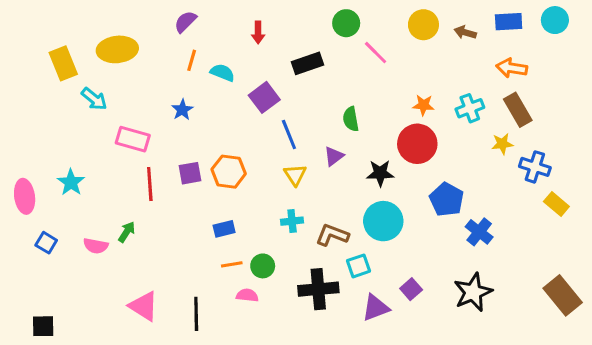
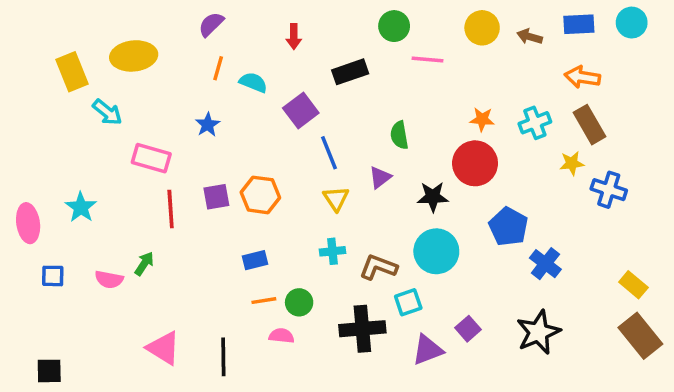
pink line: (376, 53) -> (428, 59), turned -40
yellow rectangle: (556, 204) -> (633, 285), moved
blue square: (46, 243) -> (53, 276), turned -30

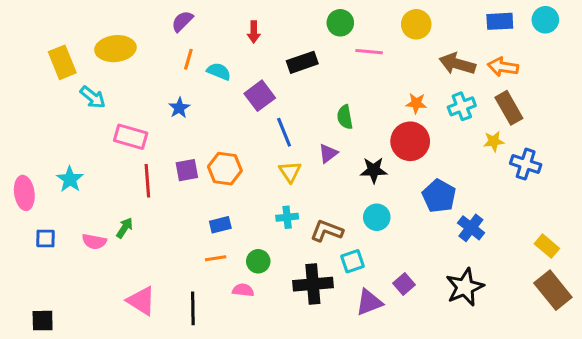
brown arrow: (530, 37) -> (457, 64), moved, size x1.6
cyan circle: (436, 251) -> (377, 217), size x0.7
orange line: (264, 301) -> (216, 258), moved

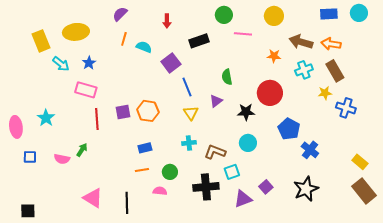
orange star: (416, 103) -> (274, 56), moved
blue star: (179, 108) -> (89, 63), moved

